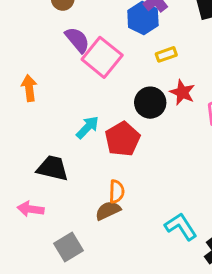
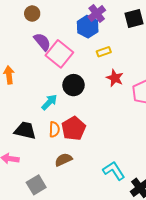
black circle: (150, 103) -> (74, 85), moved
red pentagon: (123, 139) -> (74, 128), moved
orange semicircle: (117, 192) -> (54, 129), moved

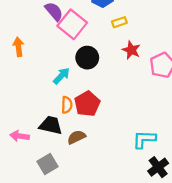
black trapezoid: (25, 130) -> (51, 125), moved
cyan L-shape: (114, 171) -> (144, 139), moved, turned -55

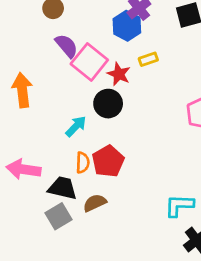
orange arrow: (18, 47) -> (22, 90), size x1.4
red star: (131, 50) -> (119, 74), moved
pink arrow: (20, 136) -> (24, 169), moved, size x1.4
gray square: (47, 164) -> (58, 216), moved

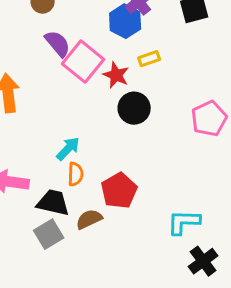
black circle: (108, 104) -> (134, 108), moved
cyan arrow: (76, 126) -> (68, 149), moved
red pentagon: (108, 161) -> (119, 191), moved

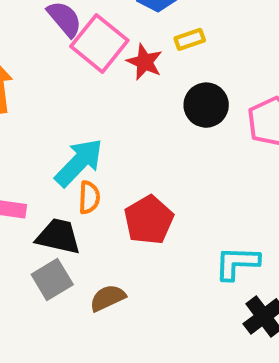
black circle: (134, 108) -> (206, 105), moved
cyan arrow: (68, 149) -> (79, 162), size x1.5
brown semicircle: (89, 219) -> (108, 298), moved

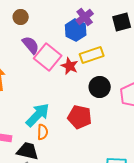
yellow rectangle: (190, 39) -> (92, 55), size x1.6
red pentagon: (149, 220) -> (80, 117), moved, turned -30

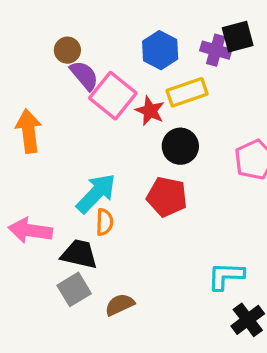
brown circle: (21, 17) -> (67, 50), moved
purple cross: (85, 17) -> (216, 50), moved, turned -36
black circle: (100, 87) -> (180, 146), moved

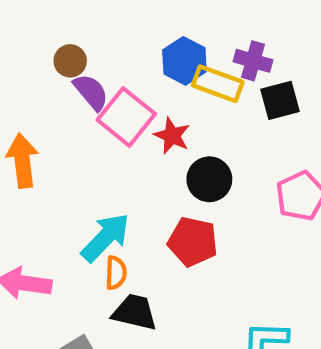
black square: (238, 37) -> (280, 100), moved
yellow rectangle: (187, 92) -> (218, 84), moved, turned 39
black trapezoid: (79, 254) -> (135, 312), moved

